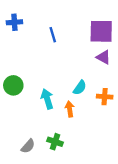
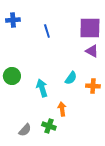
orange arrow: (70, 109) -> (62, 109), moved

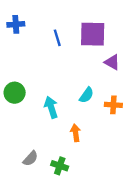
purple square: (90, 28) -> (93, 34), moved
green cross: (49, 126) -> (60, 166), moved

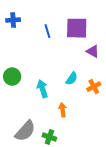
orange cross: (113, 105) -> (94, 87), turned -32
gray semicircle: (30, 159) -> (25, 131), size x1.6

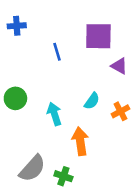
blue line: (47, 31) -> (57, 52), moved
orange arrow: (63, 110) -> (80, 141), size x1.5

